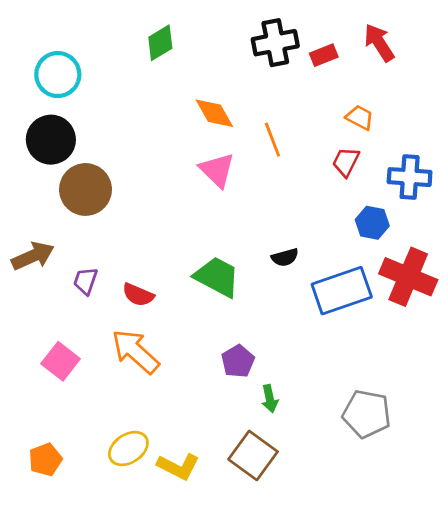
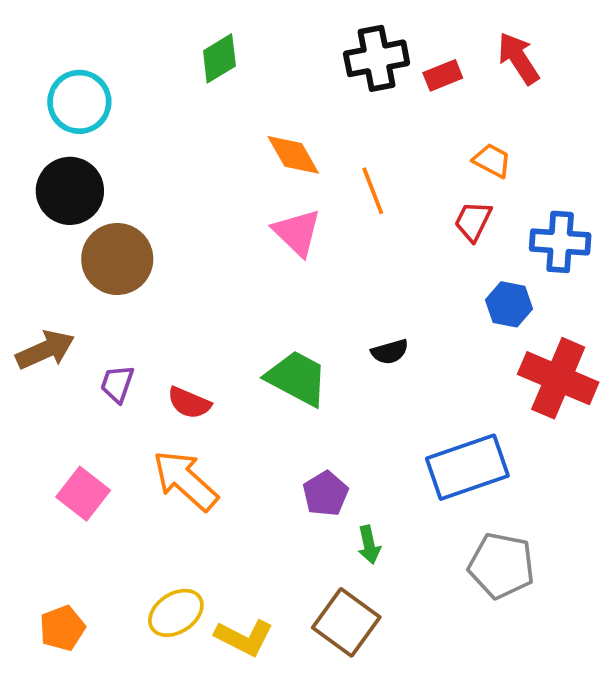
blue rectangle: (342, 291) -> (467, 467), moved

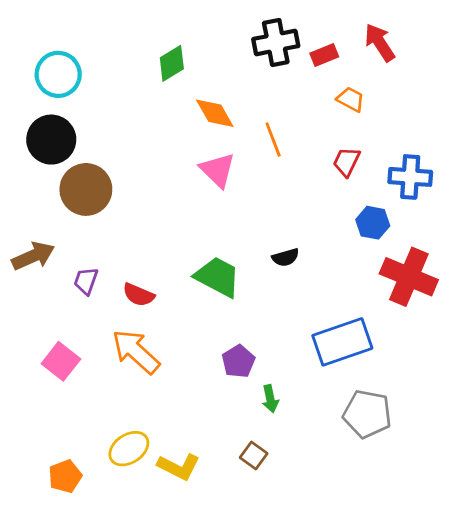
green diamond: (219, 58) -> (172, 63), moved
orange trapezoid: (492, 161) -> (351, 99), moved
brown square: (346, 622) -> (254, 456), size x0.6
orange pentagon: (62, 628) -> (65, 476), moved

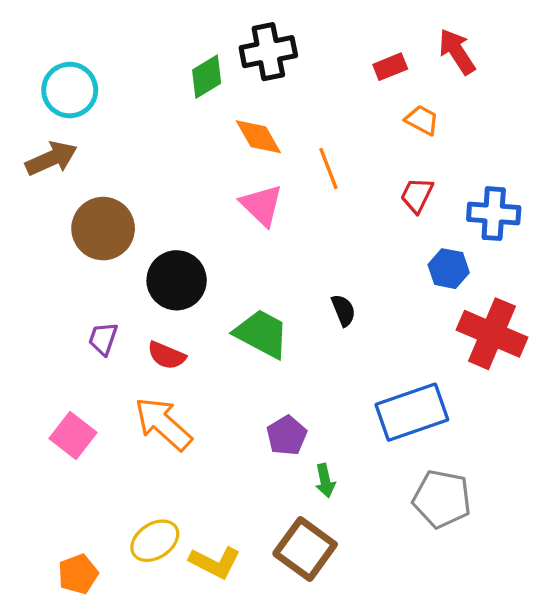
black cross: (276, 43) -> (268, 52), moved
black circle: (51, 140) -> (177, 280), moved
brown arrow: (33, 256) -> (51, 158), moved
black semicircle: (285, 257) -> (343, 310), turned -96
brown square: (254, 456) -> (305, 549), size x1.8

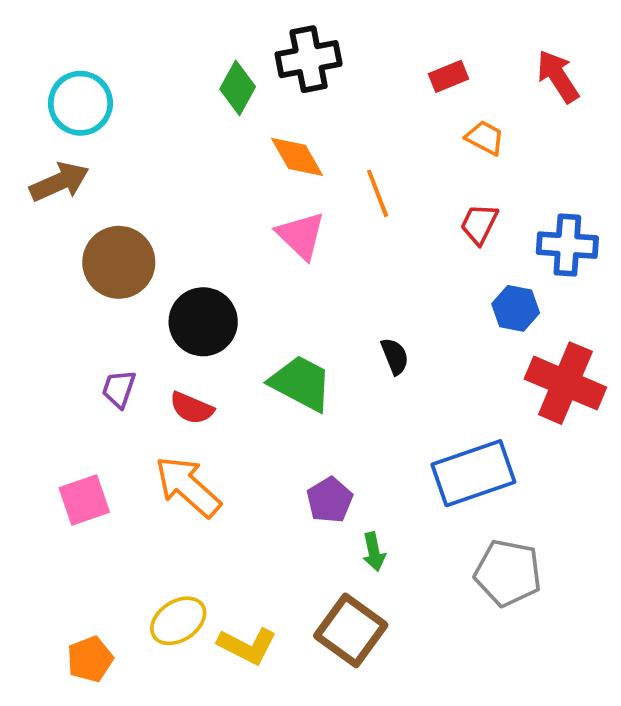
red arrow: (457, 52) -> (558, 76), moved
green diamond: (207, 77) -> (238, 88), turned -30
pink square: (73, 436) -> (84, 500), turned 33

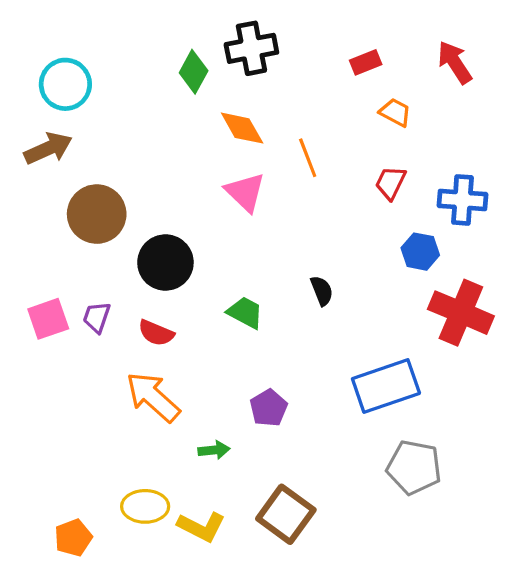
green trapezoid: (301, 383) -> (245, 313), size x0.7
pink square: (84, 500) -> (48, 319), moved
green arrow: (374, 552) -> (214, 450), moved, turned -84
yellow ellipse: (178, 621) -> (145, 506), turned 33

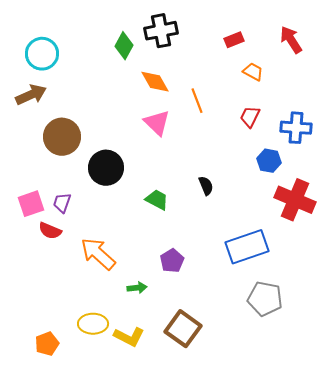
red semicircle: (156, 333) -> (50, 231), moved

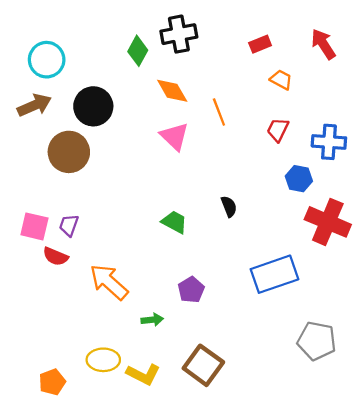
black circle: (106, 168) -> (93, 106), moved
pink square: (31, 204) -> (34, 226), turned 32
gray pentagon: (265, 299) -> (317, 341), moved

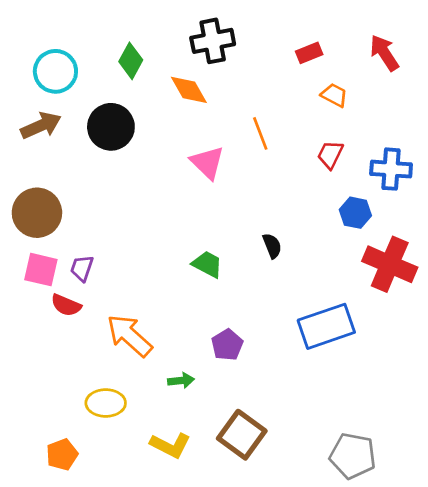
green diamond: (138, 51) -> (131, 61), moved
orange diamond: (172, 91) -> (189, 90), moved
brown circle: (69, 152) -> (37, 213), moved
gray pentagon: (317, 341) -> (353, 456), moved
yellow ellipse: (103, 360) -> (106, 403), moved

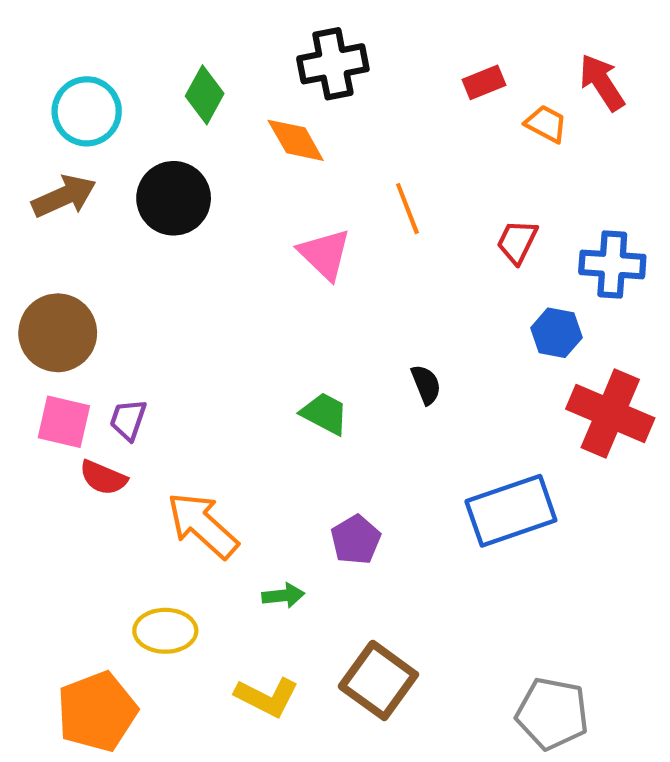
orange trapezoid: (334, 95) -> (546, 124), moved
orange pentagon: (62, 454) -> (97, 711), size x1.6

